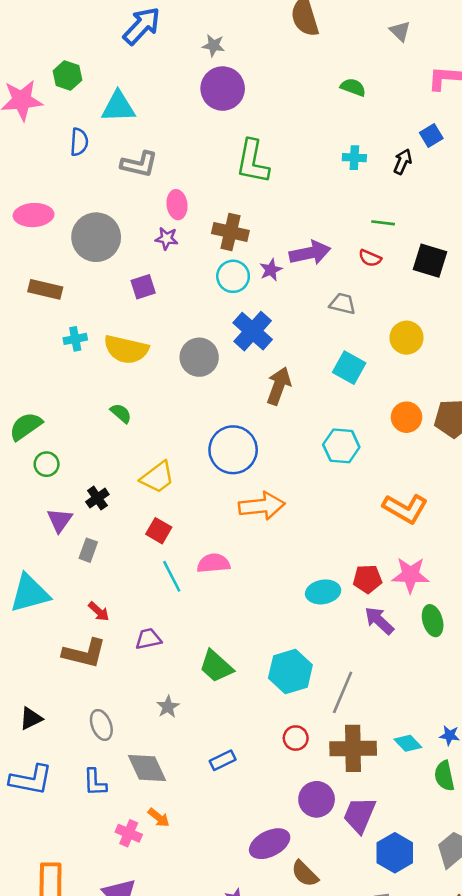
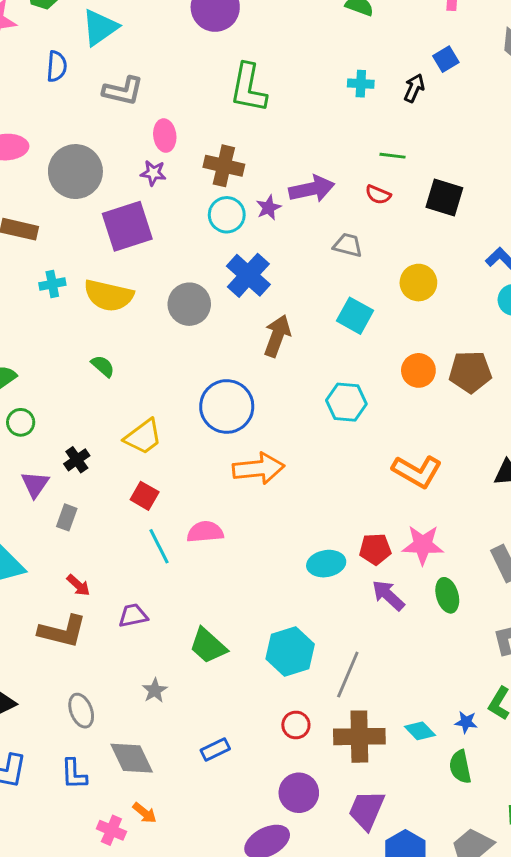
cyan triangle: (118, 107) -> (100, 27), turned -33
purple square: (143, 287) -> (127, 226), size x1.8
purple circle: (317, 799) -> (299, 793), moved

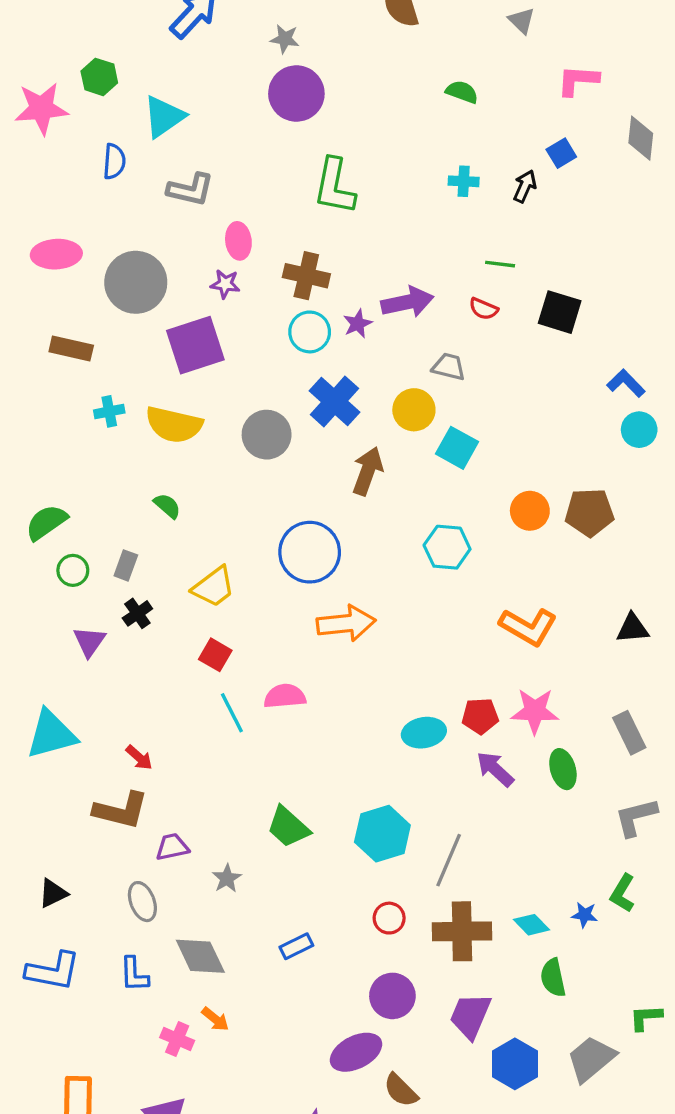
yellow circle: (418, 283) -> (414, 410), moved
gray rectangle: (67, 517) -> (126, 565), moved
purple trapezoid: (133, 615) -> (172, 847), moved
green semicircle: (460, 767) -> (553, 978), moved

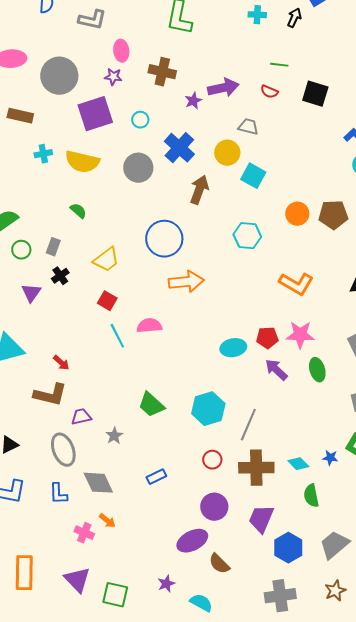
cyan circle: (310, 332) -> (140, 120), moved, size x0.7
gray ellipse: (142, 902) -> (63, 450), size x1.4

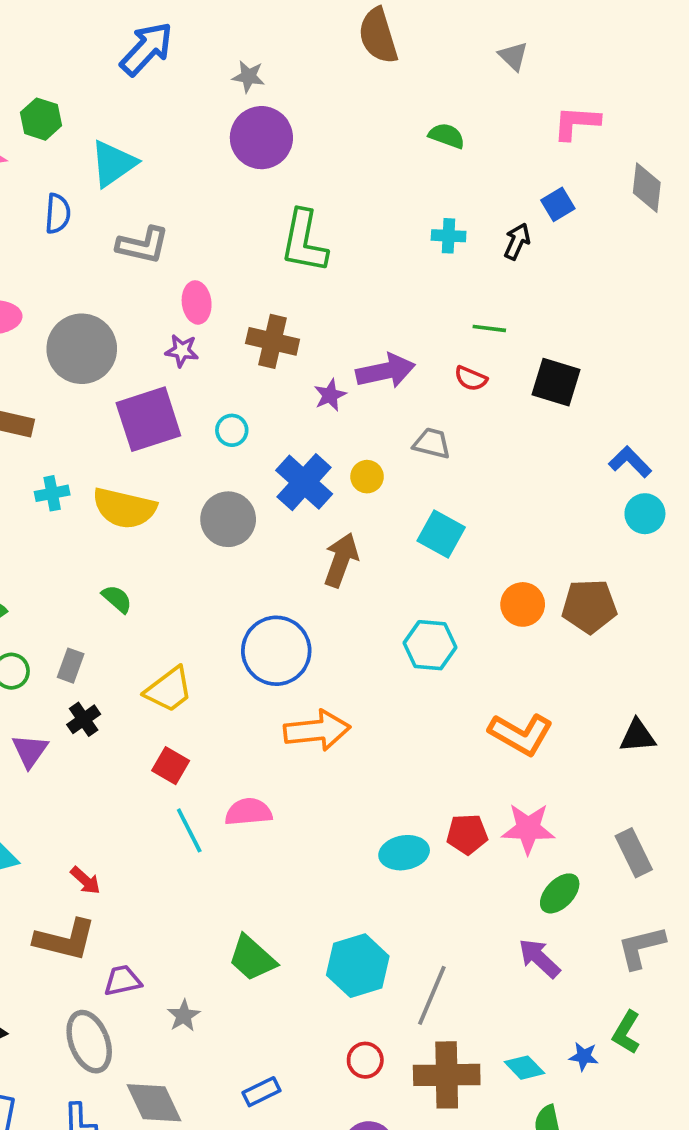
yellow circle: (227, 153) -> (367, 477), moved, size x0.7
purple arrow: (276, 370) -> (539, 958), moved
green ellipse: (317, 370) -> (560, 893), turned 60

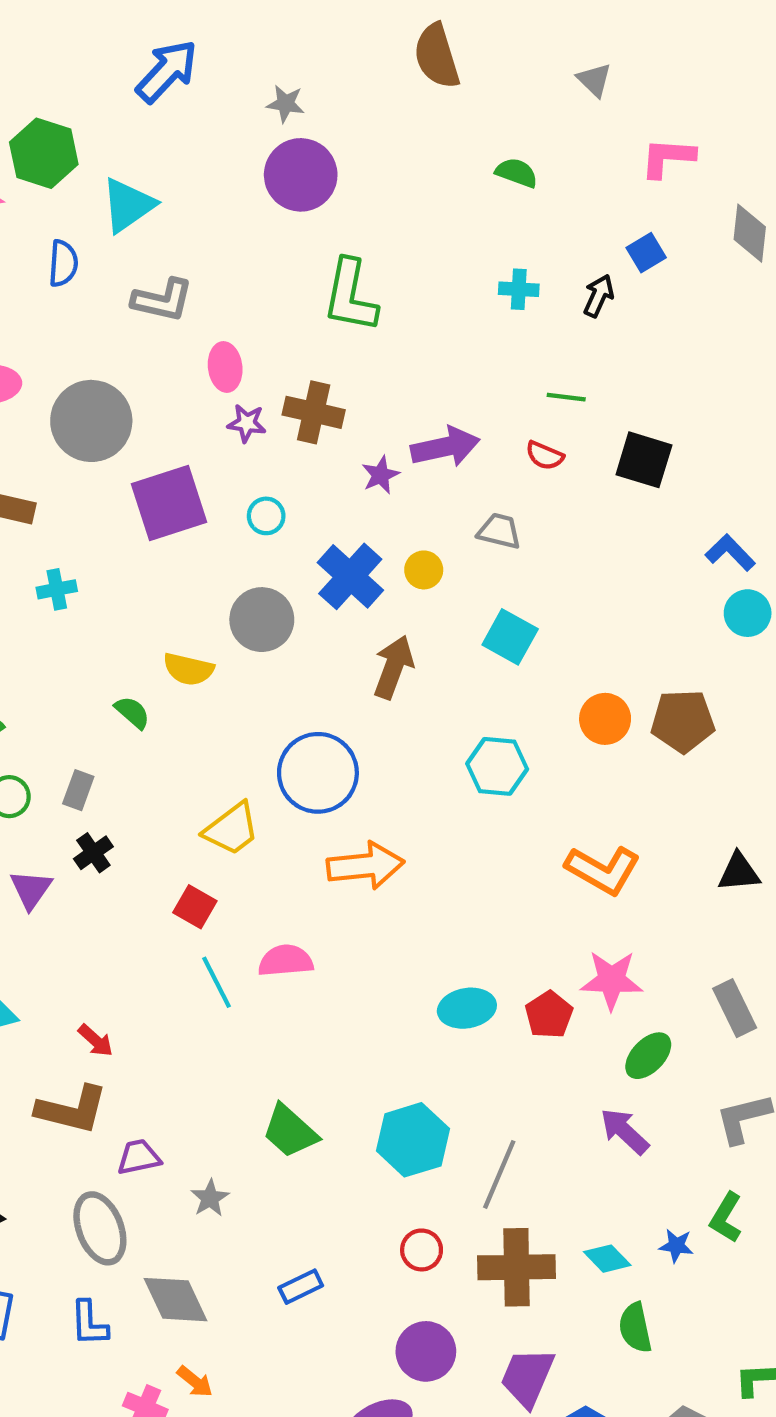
green hexagon: (41, 119) -> (44, 153), size x1.4
purple star: (182, 351) -> (247, 423), moved
yellow semicircle: (124, 508) -> (188, 669), moved, size x0.7
yellow trapezoid: (169, 690) -> (232, 829), moved
red pentagon: (467, 834) -> (549, 1015), moved, turned -30

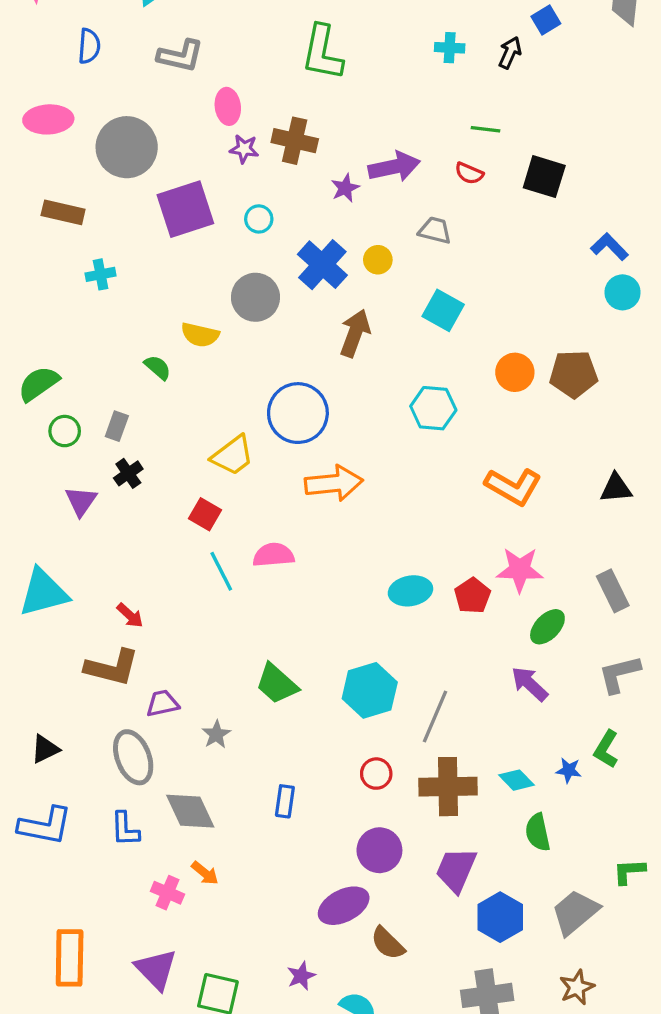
blue semicircle: (63, 263) -> (89, 46), moved
blue rectangle: (301, 1287) -> (285, 801), turned -56

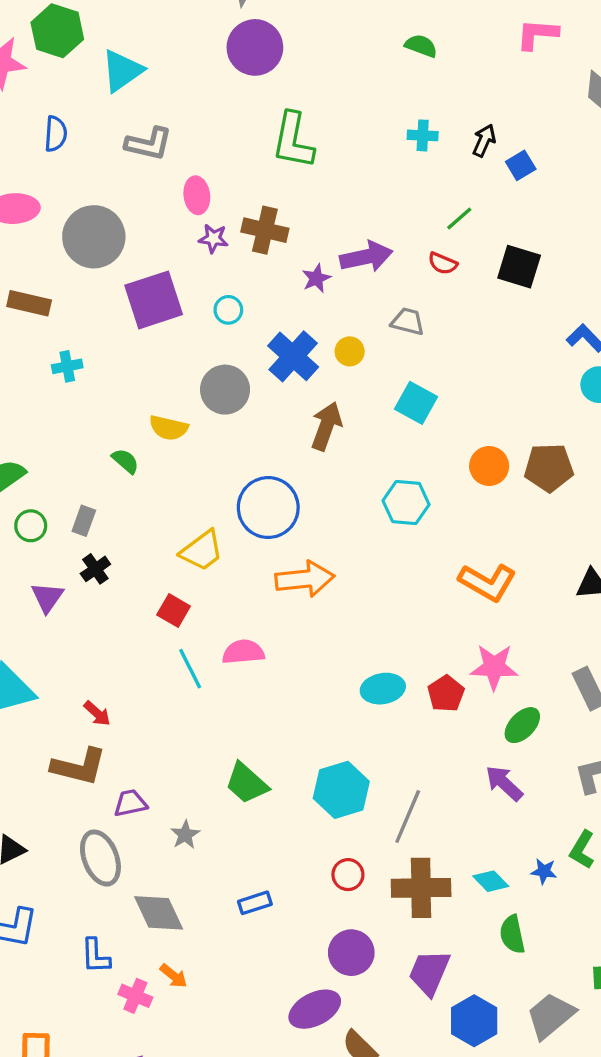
blue square: (546, 20) -> (521, 165), moved
green line: (485, 129) -> (459, 219), turned -48
blue rectangle: (285, 801) -> (255, 903), turned 64
blue L-shape: (125, 829) -> (95, 956), moved

